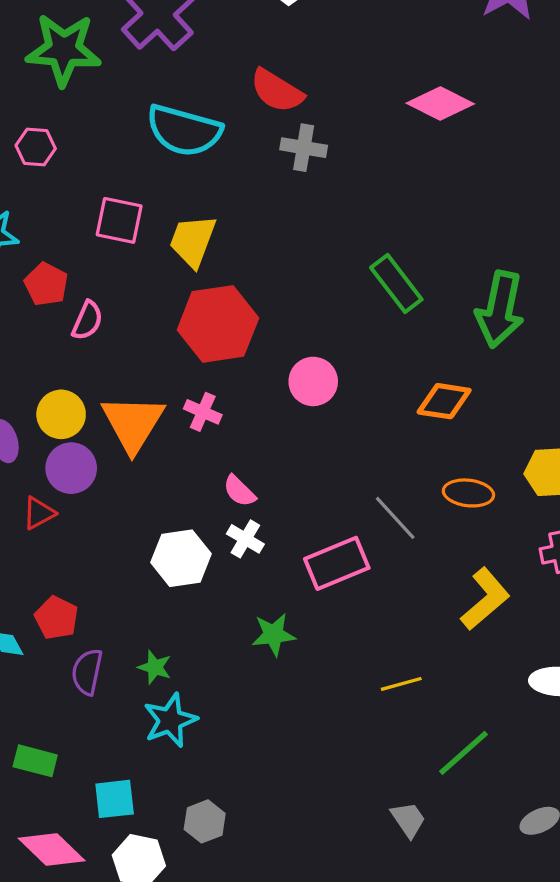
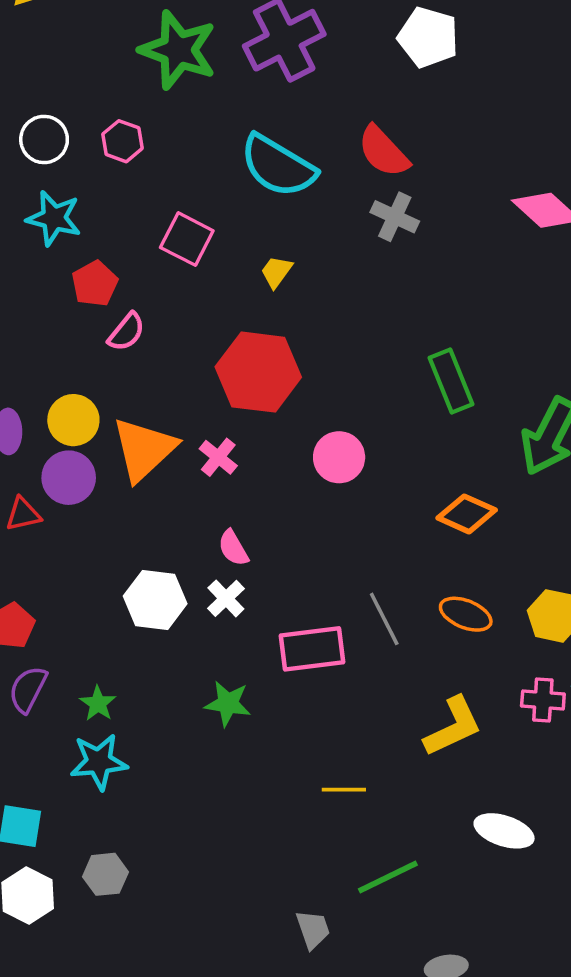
yellow trapezoid: (193, 241) -> (276, 272), moved, size x0.6

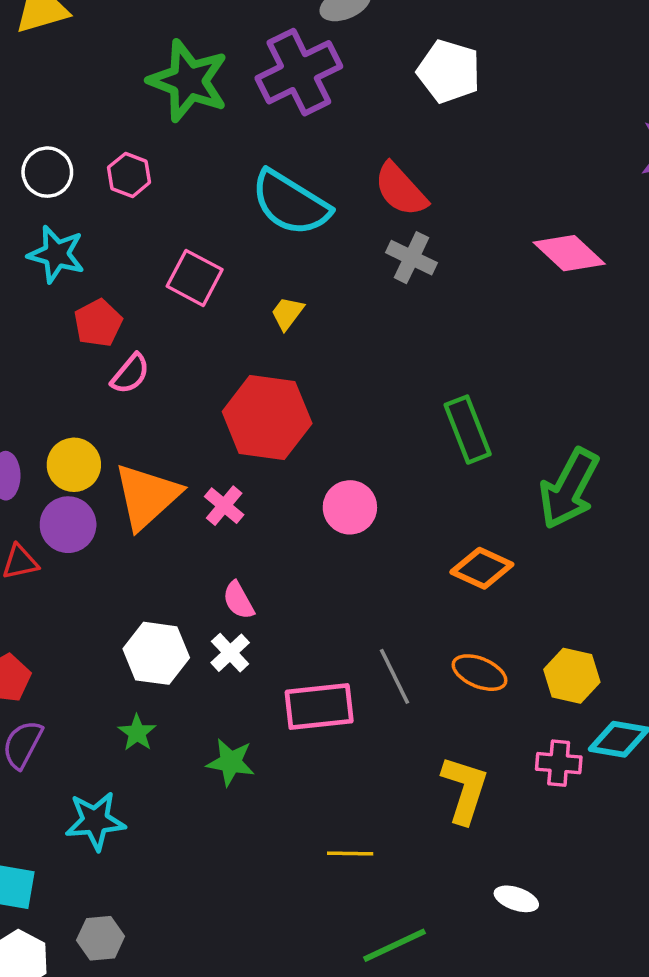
green star: (98, 704) -> (137, 733), moved
yellow L-shape: (453, 727) -> (465, 789), turned -48
white ellipse: (504, 831) -> (516, 899), size x0.7

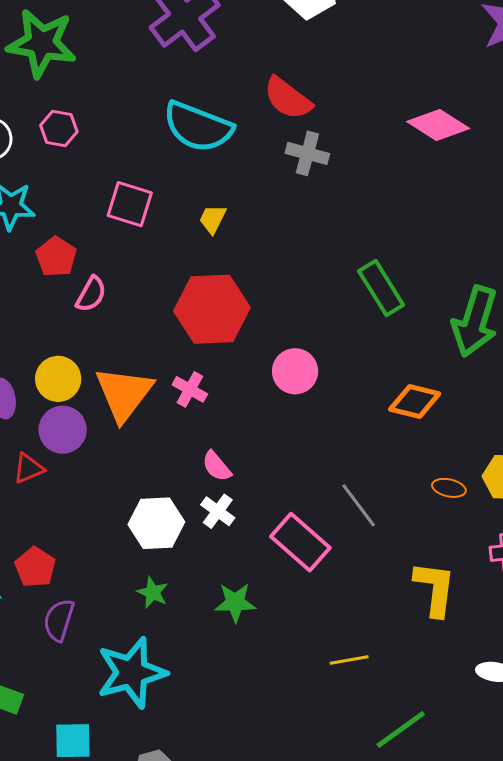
green star: (188, 81) -> (42, 43), moved
orange ellipse: (480, 673) -> (449, 488), moved, size x0.7
pink rectangle: (319, 707) -> (300, 542), turned 58
cyan star: (95, 821) -> (132, 673), size x1.4

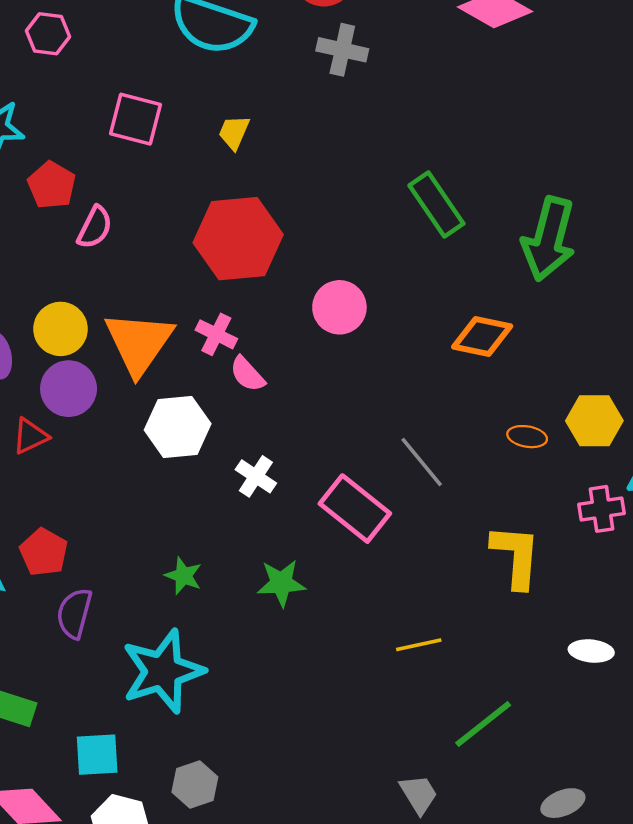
pink semicircle: (217, 466) -> (247, 374), moved
white hexagon: (156, 523) -> (178, 427), moved

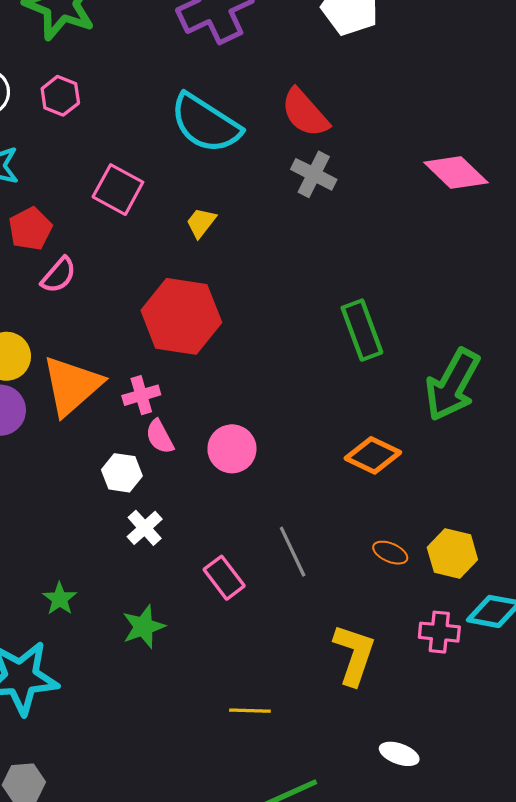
pink circle: (339, 307) -> (232, 449), moved
pink cross: (216, 334) -> (141, 395), turned 33
white hexagon: (178, 427) -> (122, 473), moved, size x0.7
pink rectangle: (355, 509) -> (224, 578), size x0.7
green star: (281, 583) -> (144, 627), turned -30

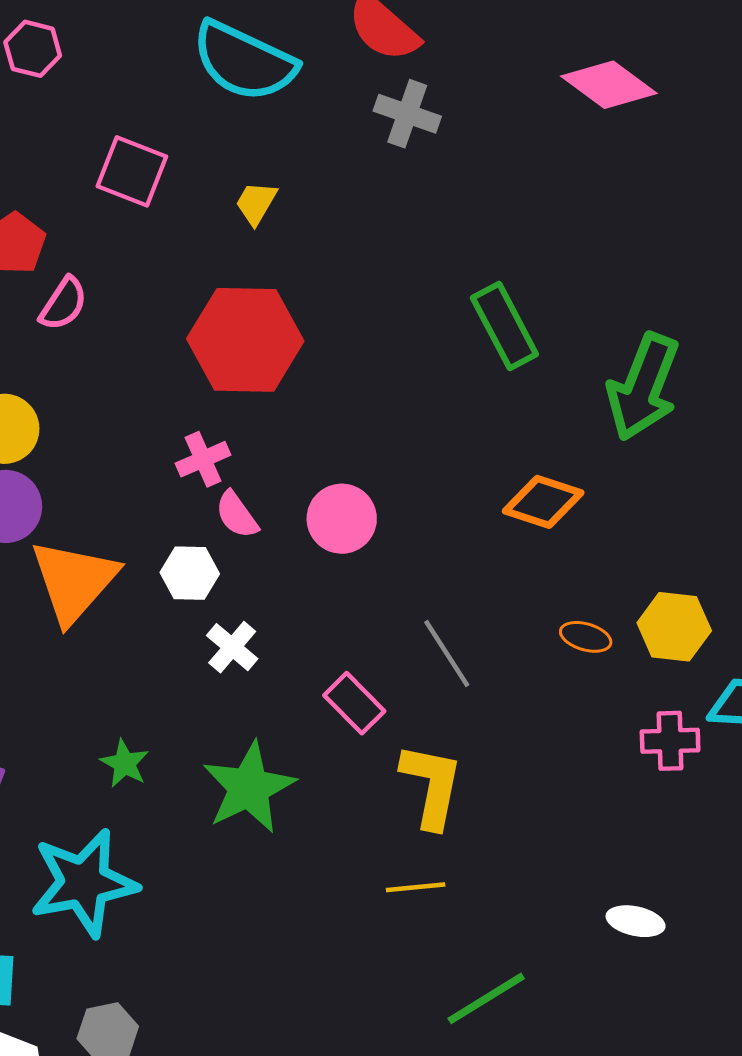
orange triangle: (72, 386) -> (74, 581), moved
green star: (144, 627) -> (249, 788), size x1.5
yellow L-shape: (354, 655) -> (432, 786), moved

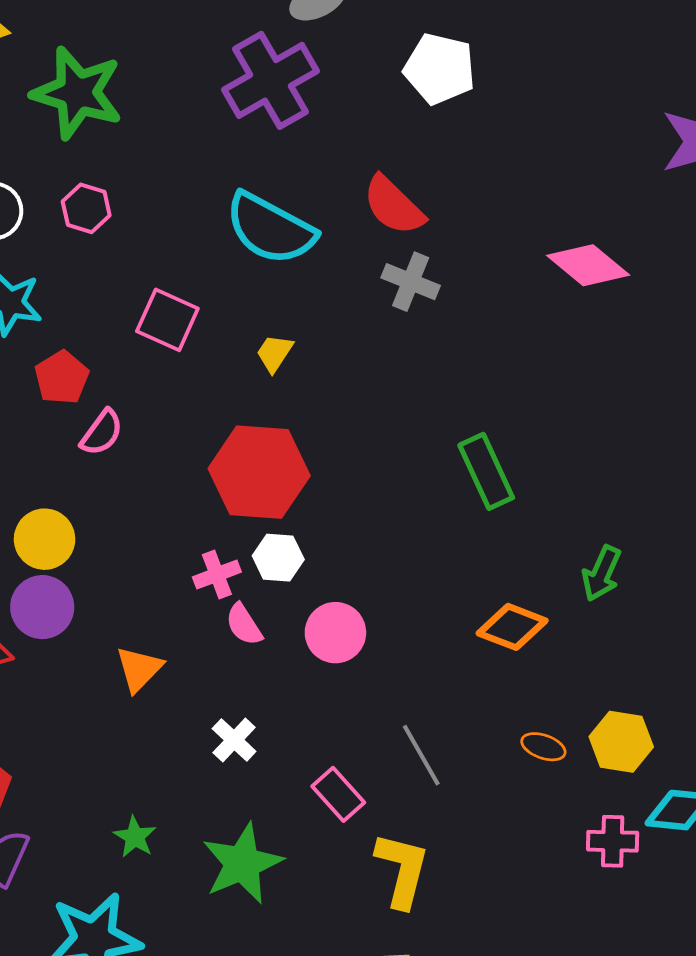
green arrow: (643, 387) -> (602, 573), moved, size x0.6
white hexagon: (190, 573) -> (278, 558), moved
orange triangle: (74, 581) -> (139, 669), moved, size x0.6

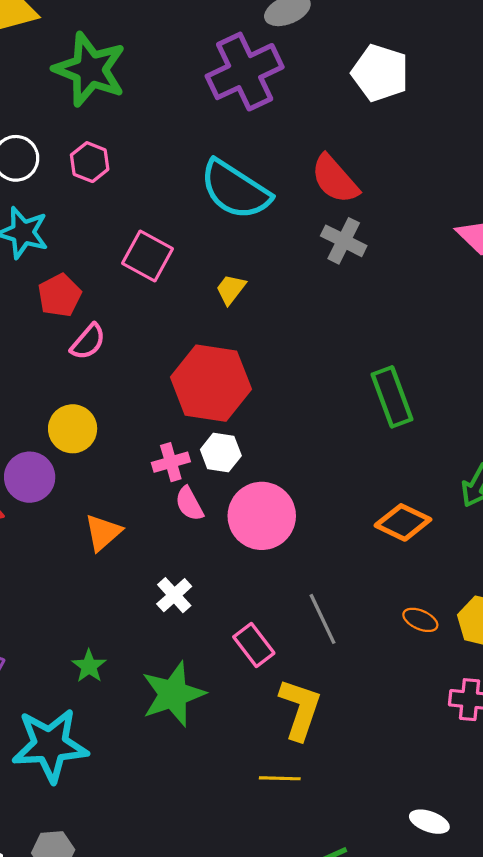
yellow circle: (45, 539) -> (73, 429), moved
pink circle: (335, 633) -> (262, 516), size x1.4

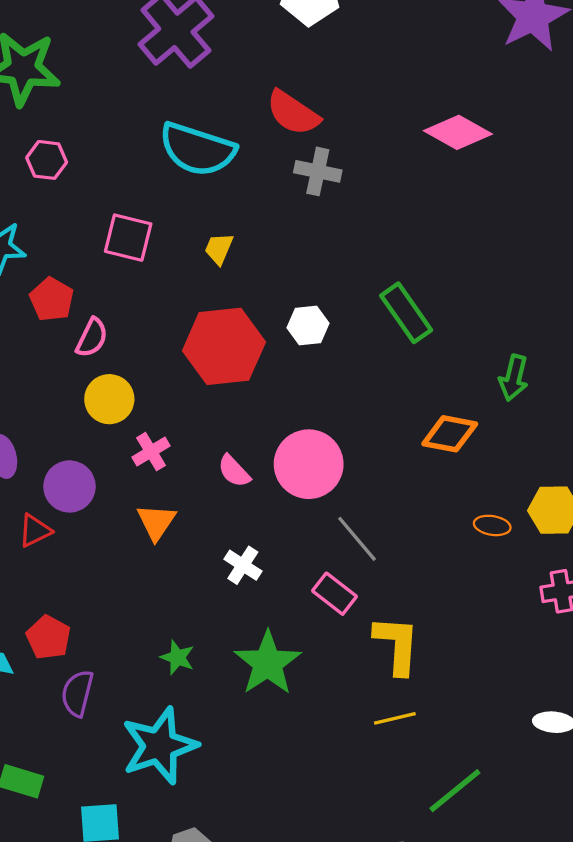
yellow circle: (73, 429) -> (109, 399), moved
white hexagon: (221, 453) -> (308, 325), moved
pink cross: (171, 462) -> (151, 452), moved
gray line: (322, 619) -> (357, 539), moved

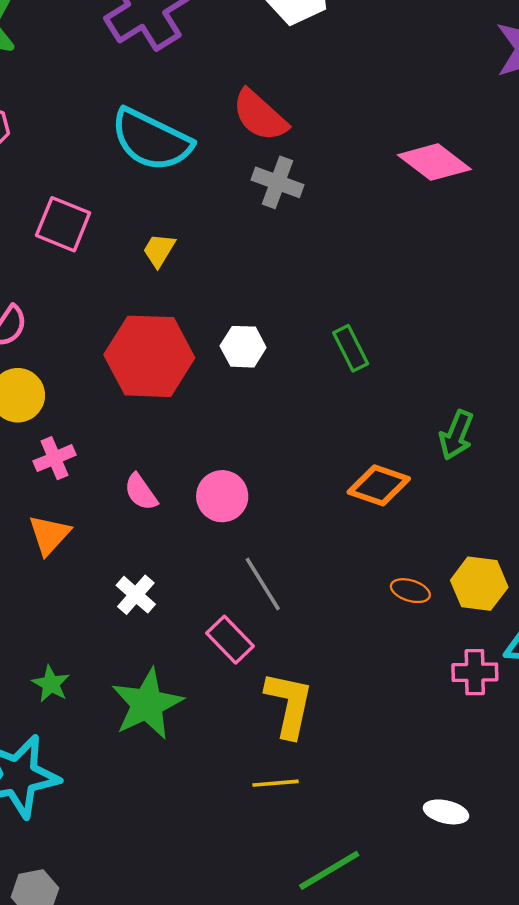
green rectangle: (406, 313) -> (351, 348), size x0.7
pink circle: (309, 464) -> (222, 496), size x0.7

